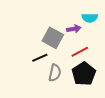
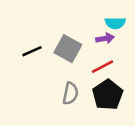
purple arrow: (74, 29) -> (105, 38), moved
black line: (40, 58) -> (32, 51), moved

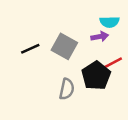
red line: (102, 67) -> (112, 63), moved
black pentagon: (108, 95) -> (96, 76), moved

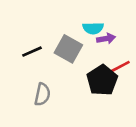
cyan semicircle: (109, 22) -> (93, 28), moved
gray semicircle: (67, 89) -> (42, 94), moved

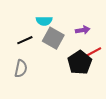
cyan semicircle: (93, 28) -> (44, 21), moved
gray semicircle: (42, 94) -> (21, 69), moved

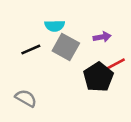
gray semicircle: (21, 69) -> (26, 98), moved, turned -72

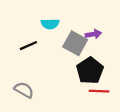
gray square: (66, 47) -> (75, 43), moved
red line: (115, 64) -> (99, 91), moved, turned 30

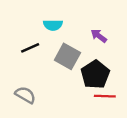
purple arrow: (93, 34) -> (99, 36), turned -133
gray square: (75, 43) -> (67, 56), moved

